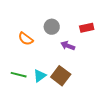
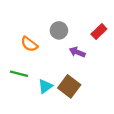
red rectangle: (87, 28) -> (99, 32), turned -32
green line: (19, 75) -> (19, 74), moved

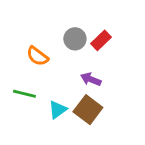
red rectangle: (99, 32) -> (101, 40), moved
purple arrow: (77, 52) -> (91, 79), moved

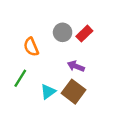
orange semicircle: (37, 56) -> (31, 47), turned 30
green line: (24, 94) -> (20, 78), turned -72

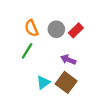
orange semicircle: (31, 47) -> (31, 28), moved
green line: (20, 78) -> (27, 51), moved

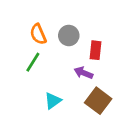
red rectangle: (76, 30) -> (95, 50), moved, turned -40
brown square: (66, 82) -> (98, 101), moved

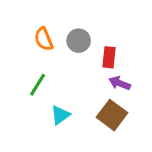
green line: (33, 62) -> (38, 85), moved
purple arrow: (83, 73) -> (120, 83), moved

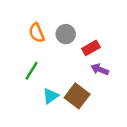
red rectangle: (109, 57) -> (91, 48), turned 54
brown square: (112, 115) -> (77, 96), moved

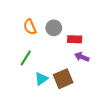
red rectangle: (91, 48) -> (75, 39), turned 32
brown square: (77, 96) -> (63, 79), turned 30

